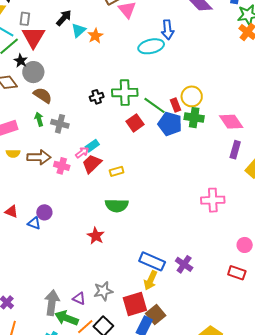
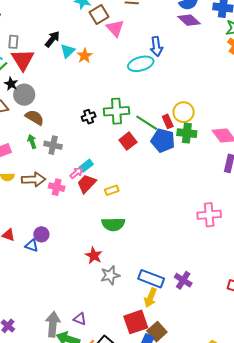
gray star: (103, 291) -> (110, 275), moved

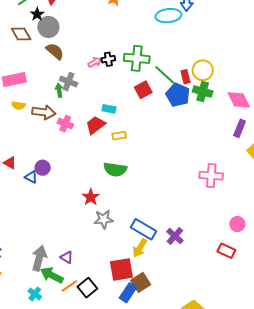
green arrow: (32, 142) -> (59, 90), moved
cyan rectangle: (86, 166) -> (109, 109), moved, turned 40
pink arrow: (76, 173) -> (95, 62), moved

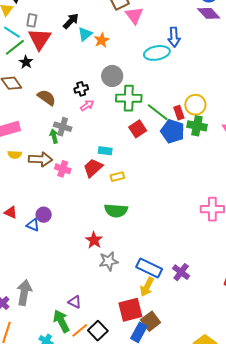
gray circle: (48, 27) -> (112, 76), moved
black cross: (108, 59) -> (81, 89), moved
gray arrow: (39, 258) -> (24, 293), moved
green arrow: (52, 275) -> (61, 321), turned 40

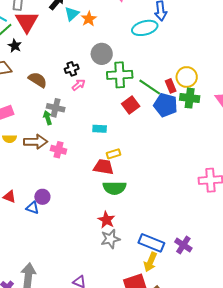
red trapezoid: (93, 168) -> (104, 167), moved, turned 55
red star: (94, 240) -> (106, 220), moved

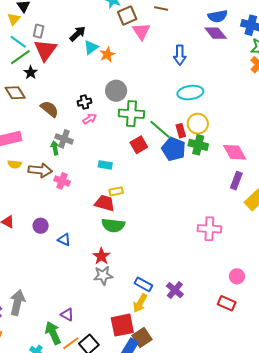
cyan ellipse: (145, 28) -> (190, 93), moved
blue triangle: (32, 208) -> (64, 240), moved
blue rectangle: (151, 243) -> (143, 284), size x0.7

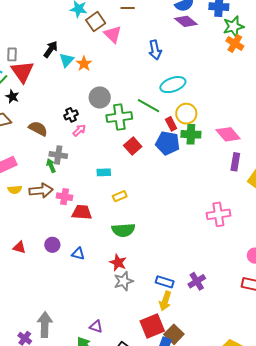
green line: (160, 129) -> (149, 106), moved
red trapezoid: (105, 203) -> (82, 212), moved
purple cross: (175, 290) -> (197, 281), turned 30

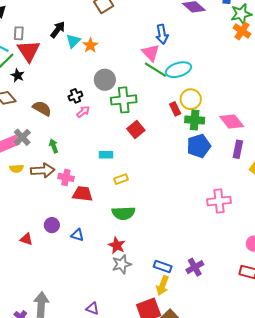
pink triangle: (113, 34) -> (151, 53), moved
green line: (149, 106) -> (155, 70), moved
blue pentagon: (168, 143) -> (199, 146), moved, turned -30
gray cross: (58, 155) -> (22, 137), moved, turned 36
red triangle: (19, 247) -> (26, 239), moved

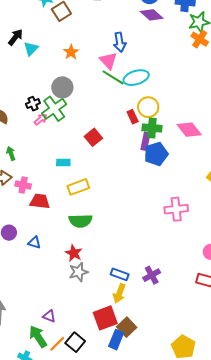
orange star: (90, 45) -> (71, 52), moved
green cross: (124, 100) -> (54, 109), moved, turned -30
purple rectangle: (238, 149) -> (146, 141), moved
yellow rectangle: (121, 179) -> (78, 187), size x1.5

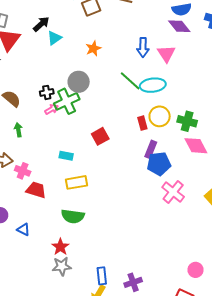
pink triangle: (108, 61) -> (166, 54), moved
green cross: (152, 128) -> (187, 121), moved
green arrow: (11, 153) -> (18, 130), moved
pink cross: (176, 209) -> (173, 192), moved, turned 35
blue rectangle: (120, 274) -> (102, 276), turned 54

